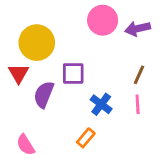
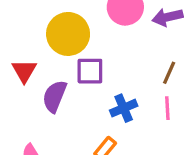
yellow circle: (37, 43) -> (68, 34), moved
blue cross: (101, 104) -> (124, 108), turned 30

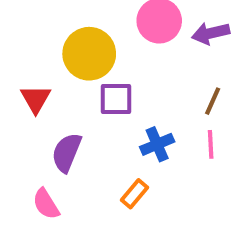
purple semicircle: (55, 96) -> (67, 153), moved

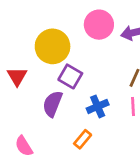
purple square: (116, 99) -> (70, 76), turned 30
purple semicircle: (67, 153) -> (53, 104), moved

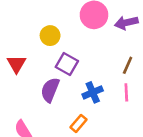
yellow circle: (53, 46) -> (50, 36), size x0.6

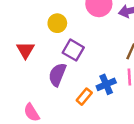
blue cross: (93, 92) -> (106, 84), moved
orange rectangle: (78, 123) -> (84, 97), moved

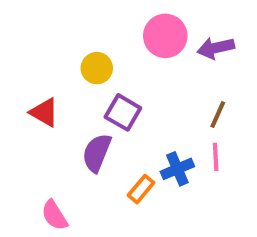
red triangle: (25, 50) -> (44, 112), turned -30

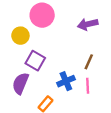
pink circle: (165, 36) -> (42, 15), moved
blue cross: (177, 169) -> (66, 81), moved

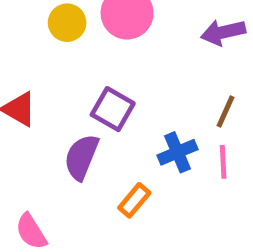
yellow circle: (20, 36) -> (67, 23), moved

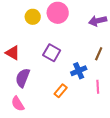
purple semicircle: (81, 157) -> (23, 78), moved
pink line: (223, 162) -> (98, 87), moved

